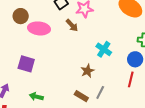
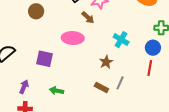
pink ellipse: (39, 28) -> (73, 38), moved

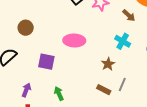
brown circle: (36, 11) -> (26, 28), moved
brown arrow: (88, 18) -> (129, 15), moved
green arrow: (57, 91) -> (59, 93), turned 56

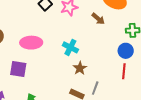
pink ellipse: (74, 40) -> (31, 43), moved
cyan cross: (123, 41) -> (70, 47), moved

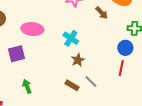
purple square: (18, 69) -> (16, 54), turned -30
gray line: (95, 88) -> (91, 81), turned -72

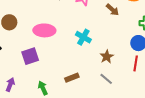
brown star: (78, 60) -> (107, 57), moved
brown rectangle: (72, 85) -> (72, 78), moved, turned -48

